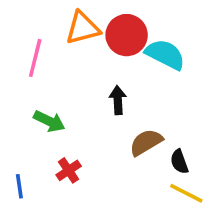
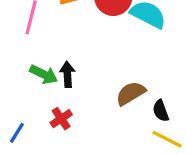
black arrow: (118, 100) -> (67, 74), moved
blue line: (19, 186) -> (17, 133), turned 40

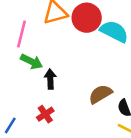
green arrow: (44, 74) -> (32, 62), moved

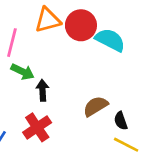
red cross: (45, 114) -> (37, 127), size x1.5

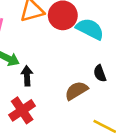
black semicircle: (121, 121) -> (100, 73), moved

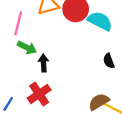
brown semicircle: (76, 91) -> (99, 102), moved

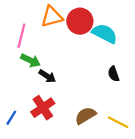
black arrow: (44, 63) -> (47, 76), turned 126
brown semicircle: (99, 102) -> (85, 116), moved

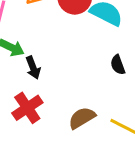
black arrow: (47, 76) -> (33, 68), turned 36

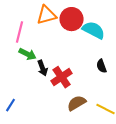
red cross: (27, 108) -> (62, 77), moved

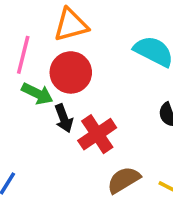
red circle: (72, 19) -> (71, 72), moved

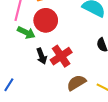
black arrow: (64, 118) -> (42, 56), moved

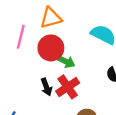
green arrow: (26, 33) -> (65, 61), moved

